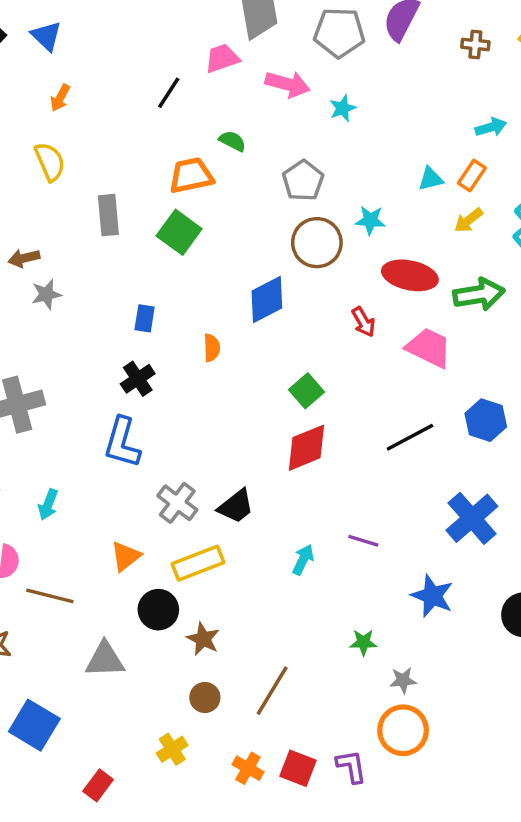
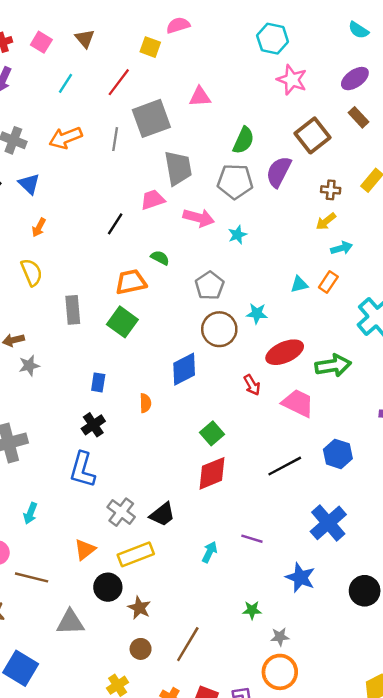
yellow arrow: (469, 220) -> (326, 221), moved
red ellipse: (410, 275) -> (285, 352), turned -36

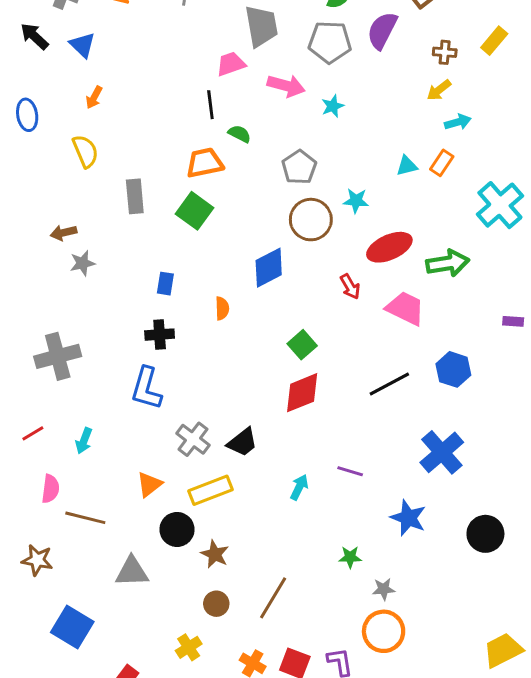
black line: (115, 224) -> (210, 105), moved, turned -40
black cross: (93, 425) -> (160, 335), turned 30

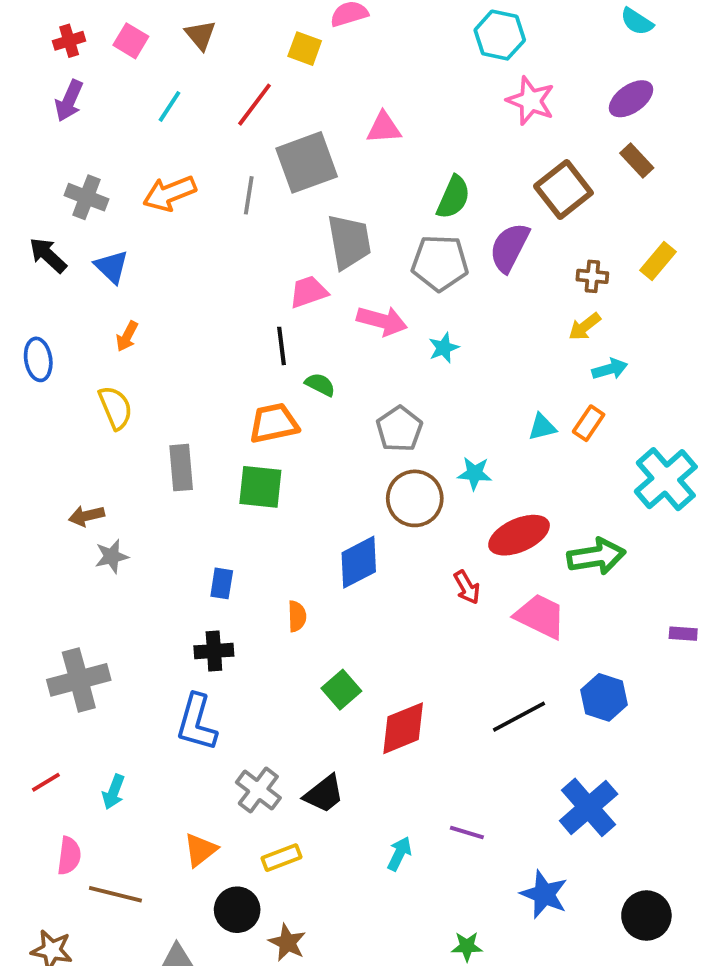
green square: (194, 211) -> (260, 487), turned -30
green square: (302, 345) -> (341, 690), moved
yellow rectangle: (210, 490) -> (282, 858), size x0.7

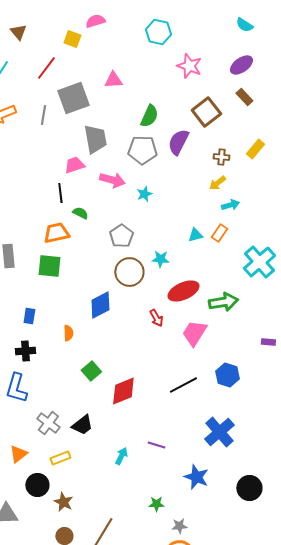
cyan hexagon: (500, 35) -> (158, 32), moved
pink trapezoid: (540, 616) -> (194, 333), turned -84

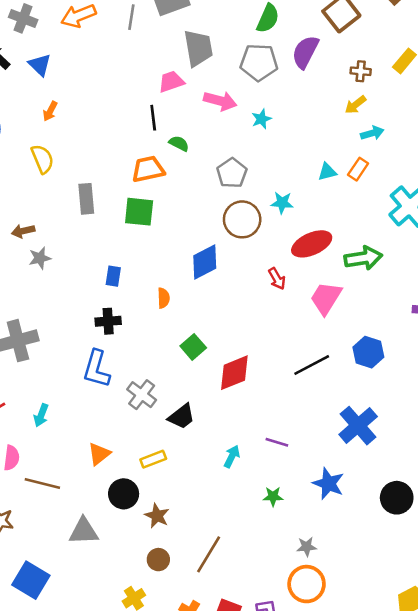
gray cross: (48, 423) -> (142, 395), moved
green star: (156, 504) -> (273, 496), moved

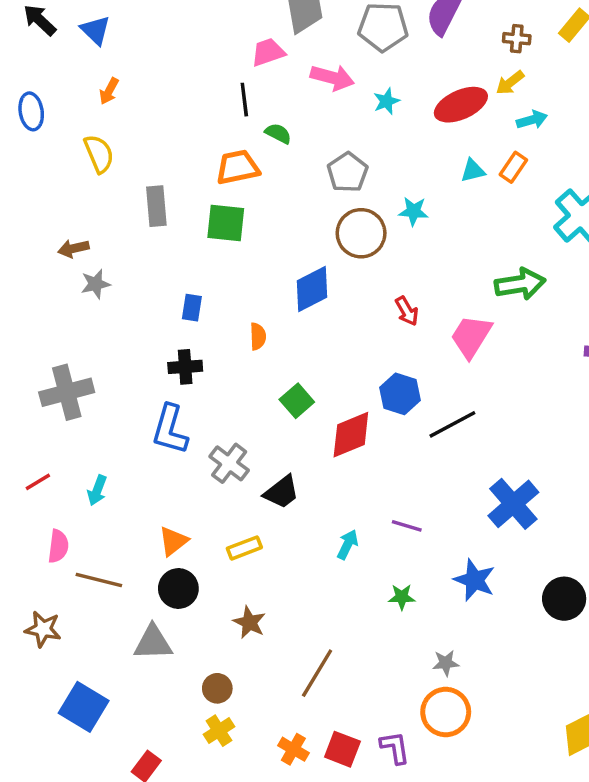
red ellipse: (312, 244) -> (461, 105), moved
blue hexagon: (368, 352) -> (400, 394), moved
black circle: (124, 494) -> (178, 589), moved
brown circle: (158, 560) -> (217, 688), moved

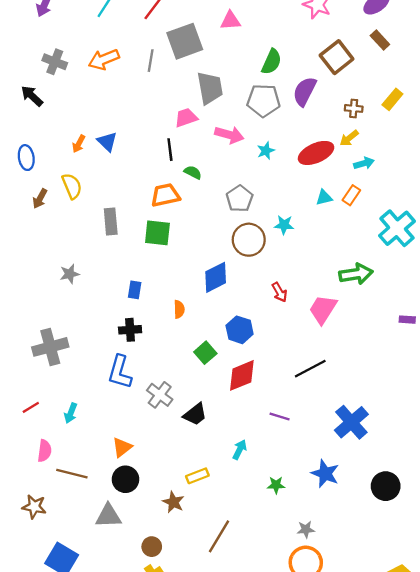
blue triangle: (95, 30) -> (107, 142), moved
brown arrow: (73, 248) -> (40, 199), moved, turned -48
blue hexagon: (400, 394) -> (240, 330), moved
purple line: (407, 526) -> (280, 417), moved
yellow rectangle: (244, 548) -> (197, 476), moved

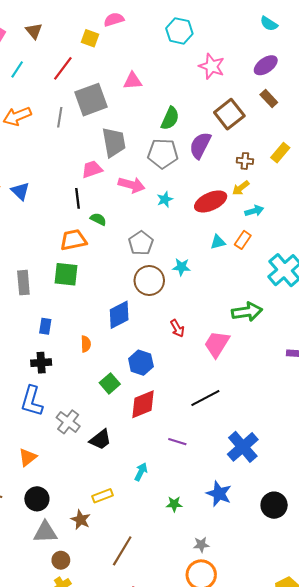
gray rectangle: (111, 221) -> (23, 283), moved
orange triangle: (122, 447) -> (28, 457), moved
gray triangle: (108, 516) -> (45, 532), moved

